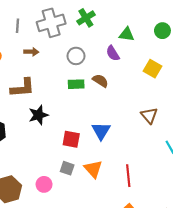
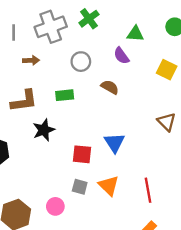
green rectangle: (76, 84) -> (65, 95), moved

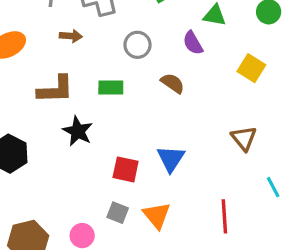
black star: (44, 130) -> (78, 131), turned -30
red line: (148, 190) -> (224, 216), moved

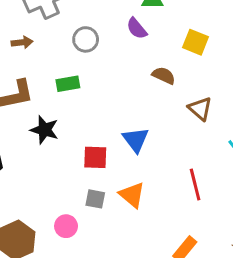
brown semicircle: (173, 83) -> (164, 76), moved

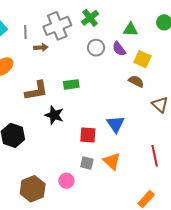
gray circle: (86, 39) -> (96, 48), moved
brown arrow: (22, 42) -> (41, 47), moved
yellow square: (195, 42) -> (142, 59), moved

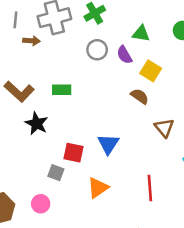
brown L-shape: (36, 91) -> (19, 92), turned 45
orange triangle: (112, 161) -> (98, 188), turned 36
gray square: (87, 163) -> (56, 173), moved

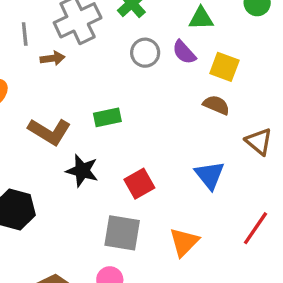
blue triangle: (108, 144) -> (210, 175), moved
red square: (74, 153) -> (139, 184), moved, turned -30
gray square: (56, 173) -> (122, 233), size x1.6
red line: (150, 188) -> (256, 228), turned 50

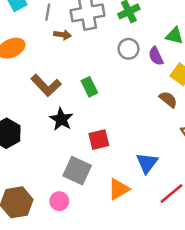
green rectangle: (107, 117) -> (89, 87), turned 60
blue triangle: (210, 175) -> (147, 163), moved

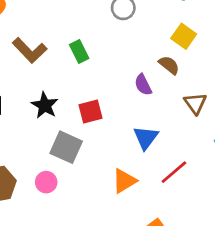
purple semicircle: (156, 56) -> (143, 85), moved
black star: (61, 119) -> (45, 105), moved
orange triangle: (119, 189) -> (124, 181), moved

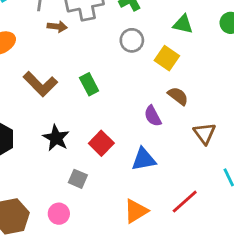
yellow square: (184, 36) -> (167, 58), moved
red square: (90, 111) -> (101, 143), turned -30
blue triangle: (146, 138) -> (144, 159), moved, turned 44
gray square: (66, 147) -> (78, 179), size x0.6

